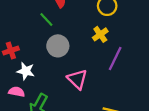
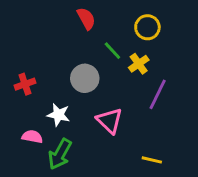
green line: (46, 20) -> (112, 51), moved
white star: (26, 71) -> (59, 115), moved

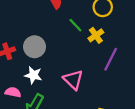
gray circle: (85, 78) -> (35, 47), moved

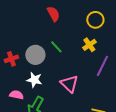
green line: (75, 25) -> (56, 47), moved

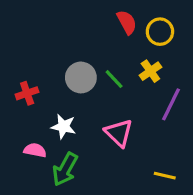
red semicircle: (53, 14) -> (127, 22), moved
green line: (56, 47) -> (114, 79), moved
gray circle: (35, 55) -> (81, 77), moved

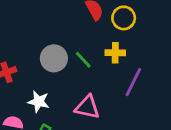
yellow cross: (150, 71) -> (115, 53), turned 36
pink triangle: (119, 133) -> (87, 107), turned -32

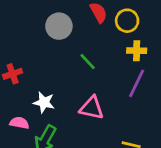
yellow cross: (115, 53) -> (137, 51), moved
gray circle: (54, 58) -> (59, 26), moved

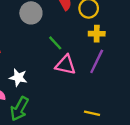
pink triangle: (92, 108) -> (66, 65), moved

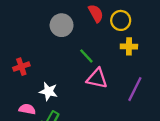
purple line: (97, 61) -> (135, 89), moved

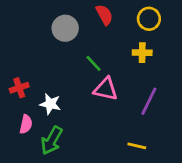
yellow circle: (121, 20) -> (149, 19), moved
red cross: (21, 67) -> (19, 88), moved
pink semicircle: (27, 109) -> (26, 124), turned 91

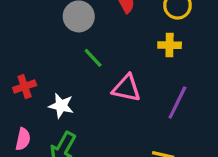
green line: (94, 63) -> (93, 58), moved
pink semicircle: (26, 124) -> (23, 139), moved

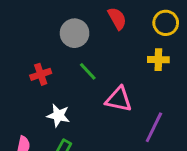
red cross: (25, 87) -> (41, 74), moved
purple line: (177, 102) -> (154, 127), moved

